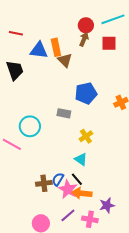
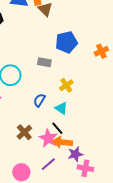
blue semicircle: (58, 179) -> (39, 100), moved
brown cross: (44, 183) -> (24, 132), turned -35
purple star: (107, 205) -> (75, 154), moved
pink cross: (90, 219) -> (85, 168), moved

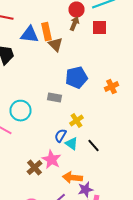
blue semicircle: (39, 100) -> (60, 136), moved
black line: (57, 128) -> (94, 146), moved
pink star: (48, 138) -> (52, 160), moved

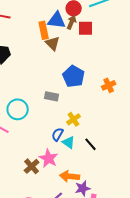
red square: (100, 28) -> (86, 28), moved
blue triangle: (30, 35) -> (57, 20), moved
blue pentagon: (76, 78) -> (74, 76), turned -30

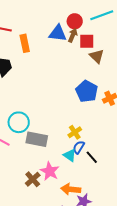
orange rectangle: (44, 30) -> (25, 43), moved
brown triangle: (53, 43) -> (97, 56), moved
blue pentagon: (74, 76) -> (87, 91), moved
gray rectangle: (52, 96) -> (37, 139), moved, size x1.5
blue semicircle: (58, 134) -> (79, 147), moved

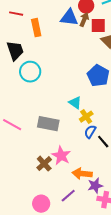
cyan circle: (19, 122) -> (30, 72), moved
cyan triangle: (70, 155) -> (75, 103), moved

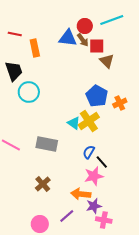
brown arrow: (84, 20) -> (83, 40), turned 120
yellow cross: (86, 117) -> (89, 121), moved, size x1.5
pink star: (61, 156) -> (94, 176), moved, turned 30

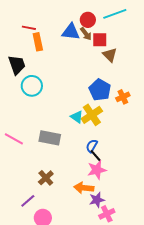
red line: (15, 34) -> (29, 28), moved
black line: (102, 162) -> (96, 156), moved
purple line: (67, 216) -> (28, 201), moved
pink cross: (104, 220) -> (107, 214), turned -35

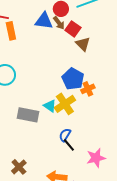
red square: (100, 40) -> (73, 29), turned 35
orange cross: (123, 97) -> (88, 89), moved
gray rectangle: (50, 138) -> (28, 115), moved
pink star: (97, 170) -> (96, 158), moved

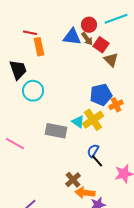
blue pentagon: (73, 79) -> (101, 95), turned 30
brown cross: (19, 167) -> (73, 180), moved

